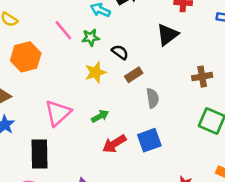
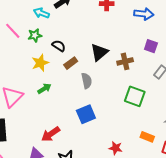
black triangle: (167, 35) -> (99, 52), moved
green arrow: (100, 116) -> (44, 89), moved
red arrow: (114, 144) -> (51, 134), moved

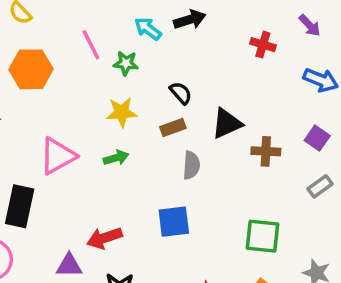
black semicircle: (59, 46) -> (181, 93), moved
green square: (135, 96) -> (263, 236), moved, turned -30

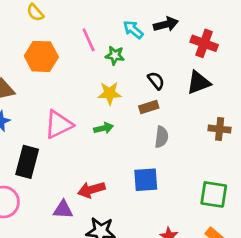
red cross: (263, 45) -> (204, 43), moved, size x1.4
black triangle: (227, 123) -> (199, 83), moved

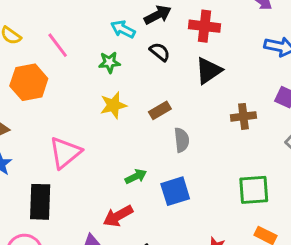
pink line: (89, 40) -> (58, 45), moved
black semicircle: (156, 81) -> (160, 52), moved
green arrow: (104, 128) -> (136, 176), moved

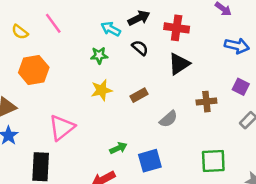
pink line: (58, 45) -> (53, 23), moved
gray semicircle: (182, 140) -> (168, 119), moved, turned 54

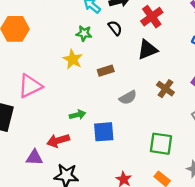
red cross: (177, 28) -> (152, 17), turned 35
green star: (99, 55) -> (84, 33), moved
yellow star: (102, 90) -> (73, 59), turned 30
brown cross: (206, 102) -> (165, 89), turned 30

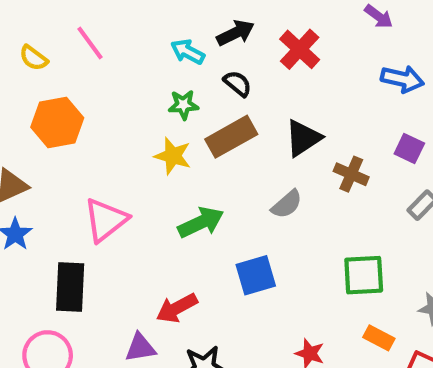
black triangle: (148, 50) -> (303, 138), moved
brown rectangle: (106, 71) -> (231, 137), moved, size x1.6
green arrow: (77, 115) -> (201, 222), moved, size x1.5

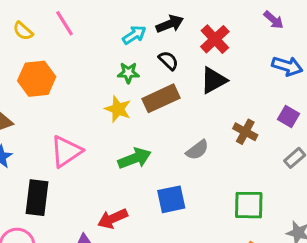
cyan arrow: (188, 52) -> (134, 35), turned 115
black triangle: (303, 138) -> (213, 80), moved

